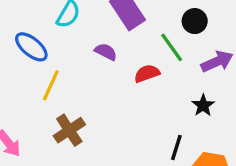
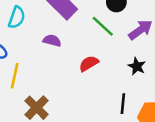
red semicircle: (147, 73) -> (89, 64), moved

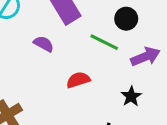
green line: (103, 26) -> (104, 42), turned -30

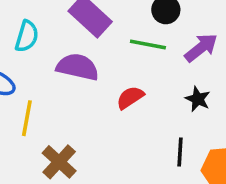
purple semicircle: (44, 44) -> (78, 67), size x1.6

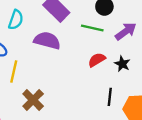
red semicircle: (130, 97) -> (97, 60), moved

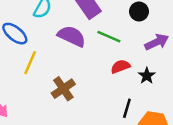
green line: (92, 28) -> (109, 37), moved
brown cross: (33, 100) -> (63, 89), moved

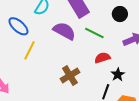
black star: (147, 76) -> (118, 75), moved
brown cross: (63, 89) -> (70, 76), moved

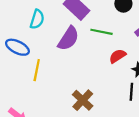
purple semicircle: (64, 31) -> (68, 39), turned 110
brown cross: (70, 76) -> (83, 100), moved

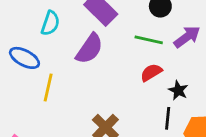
green line: (102, 32) -> (149, 40), moved

